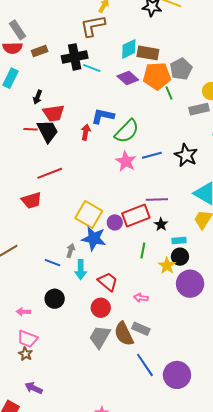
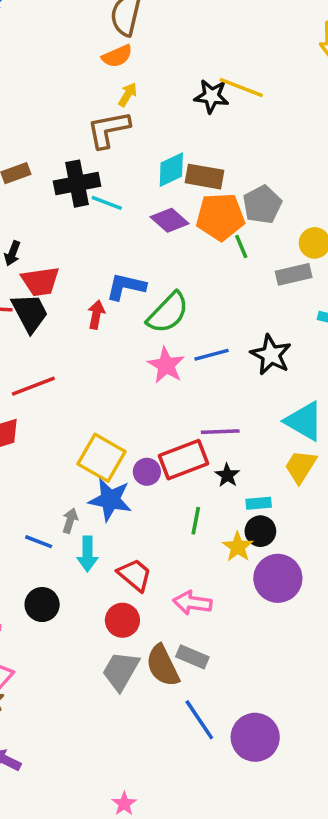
pink arrow: (141, 298) -> (192, 603), size x1.5

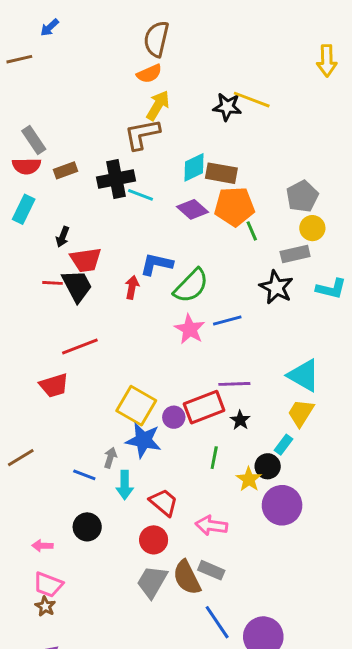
yellow arrow: (128, 94) -> (158, 105), size x1.5
gray pentagon: (262, 205) -> (302, 196), moved
black star: (271, 355) -> (276, 287), moved
cyan rectangle: (259, 503) -> (283, 445), moved, turned -48

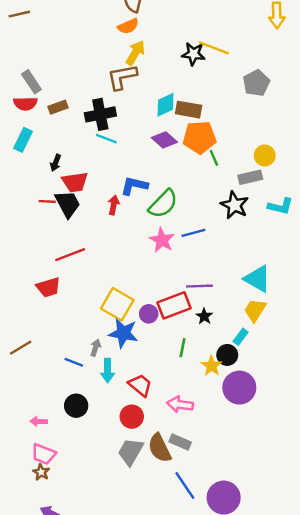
cyan line: (141, 195) -> (106, 139), moved
gray pentagon: (302, 196) -> (256, 83), moved

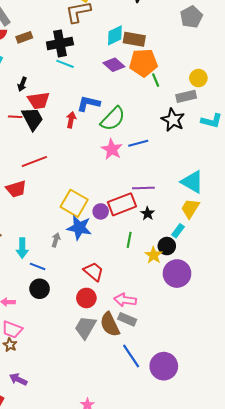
blue line: (74, 362) -> (38, 266), moved
cyan arrow: (108, 371) -> (22, 248), moved
pink arrow: (180, 404) -> (125, 300), moved

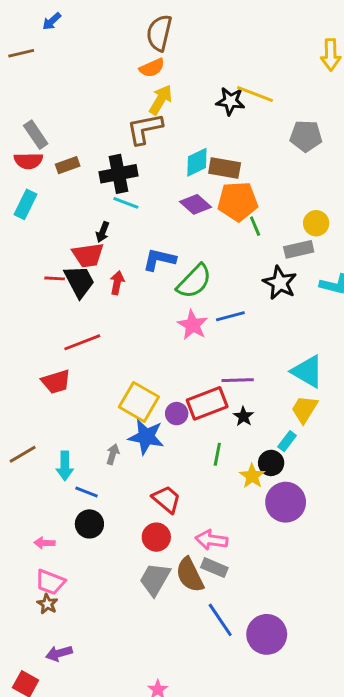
gray pentagon: (191, 17) -> (306, 136), turned 30
black arrow: (22, 84) -> (103, 232), moved
red arrow: (71, 120) -> (117, 283), moved
purple arrow: (18, 379) -> (59, 653), turned -42

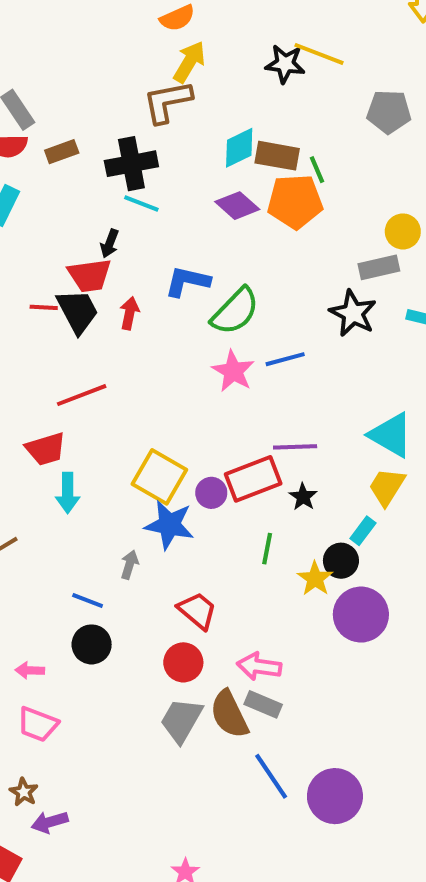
green line: (255, 226) -> (317, 170), moved
gray arrow: (113, 454) -> (129, 565), moved
cyan arrow: (65, 466) -> (68, 493), moved
brown star: (47, 604) -> (24, 792), moved

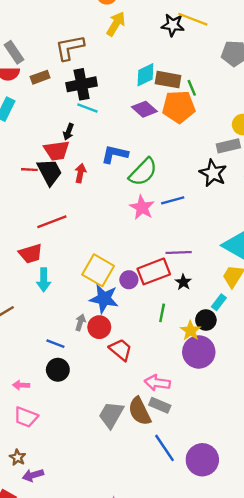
brown L-shape: (167, 102) -> (70, 48), moved
purple circle: (361, 615) -> (199, 352), moved
red circle: (183, 662) -> (99, 327), moved

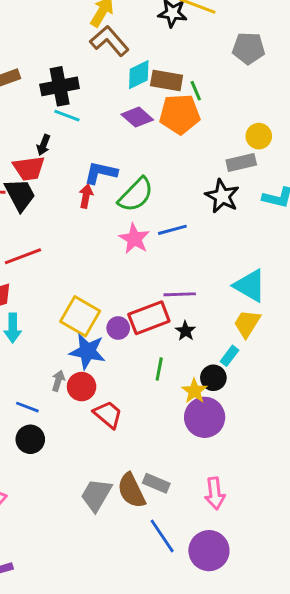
brown L-shape: (70, 48) -> (109, 41), moved, turned 60
red arrow: (80, 173) -> (86, 196), moved
pink arrow: (157, 383) -> (215, 493), moved, turned -105

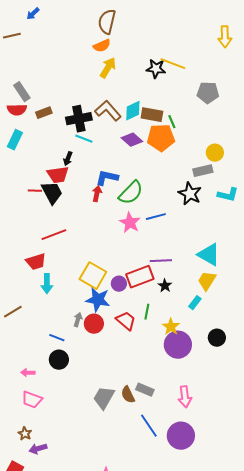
brown L-shape: (109, 41) -> (108, 111), moved
black circle: (213, 378) -> (217, 338), moved
red trapezoid: (108, 414) -> (126, 321), moved
brown semicircle: (131, 491) -> (128, 395), size x0.7

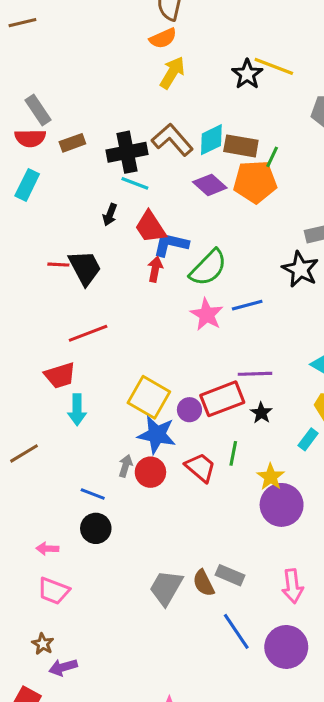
black star: (156, 69) -> (247, 74), turned 30
green line: (172, 122) -> (272, 157), turned 48
red trapezoid: (58, 175) -> (150, 227), moved, turned 65

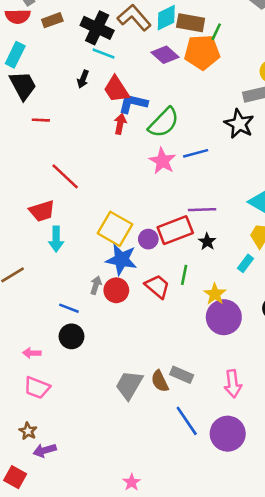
black cross: (127, 152) -> (97, 28), turned 36
black trapezoid: (85, 268) -> (23, 85), moved
red line: (88, 333) -> (65, 176), turned 64

